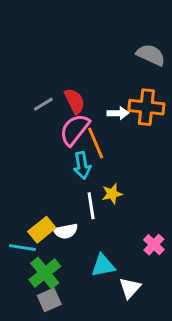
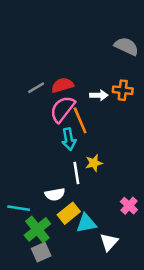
red semicircle: (75, 101) -> (62, 85), turned -80
orange cross: (146, 107) -> (123, 90), size x0.7
yellow rectangle: (42, 230) -> (69, 213), moved

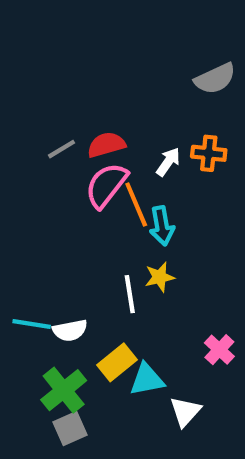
gray semicircle: (126, 46) -> (215, 79), turned 130
white arrow: (99, 95) -> (168, 162), turned -54
cyan arrow: (69, 139) -> (162, 226), moved
white semicircle: (55, 194) -> (70, 330), moved
cyan line: (19, 208) -> (32, 324), moved

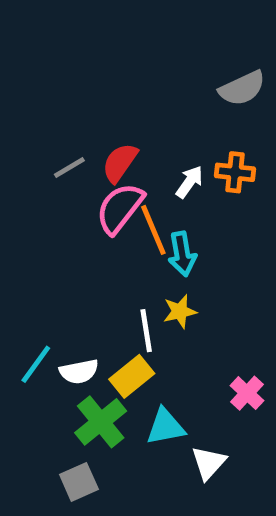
red semicircle: (106, 145) -> (120, 163), turned -39
cyan line: (32, 324) -> (36, 364), turned -63
yellow rectangle: (117, 362) -> (132, 376), moved
green cross: (64, 390) -> (101, 422), moved

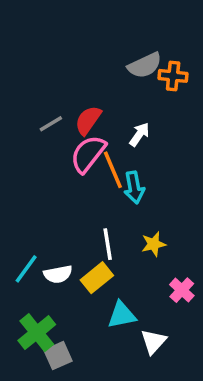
gray semicircle: (242, 88) -> (145, 65), moved
orange cross: (235, 172) -> (173, 76), moved
yellow star: (180, 312) -> (154, 244), moved
green cross: (101, 422) -> (37, 333), moved

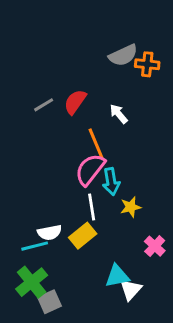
white arrow: (139, 134) -> (119, 114), turned -75
pink semicircle: (88, 154) -> (90, 169), moved
cyan arrow: (134, 187) -> (111, 181), moved
cyan line: (26, 269) -> (35, 246), moved, turned 40
cyan triangle: (122, 315) -> (117, 276), moved

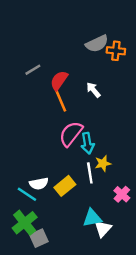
gray line: (44, 105) -> (33, 70), moved
orange line: (96, 144) -> (60, 99), moved
white line: (92, 207) -> (90, 173), moved
cyan line: (35, 246) -> (27, 194), turned 48

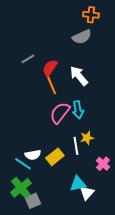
orange cross: (116, 51) -> (91, 15), moved
white arrow: (93, 90) -> (79, 76), size x1.5
cyan arrow: (87, 143) -> (78, 110), moved

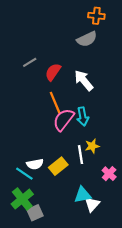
orange line: (51, 84) -> (55, 103), moved

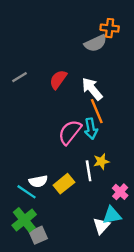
orange cross: (96, 16) -> (110, 28), moved
gray line: (30, 62) -> (20, 77), moved
orange line: (55, 103) -> (97, 111), moved
cyan triangle: (83, 195) -> (112, 215), moved

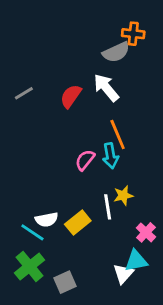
white arrow: (92, 89) -> (106, 88), moved
pink semicircle: (70, 132) -> (85, 160), size x0.7
gray square: (38, 235) -> (65, 282), moved

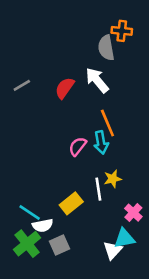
gray semicircle: (116, 52) -> (106, 48), turned 105
white semicircle: (47, 220) -> (43, 225), moved
gray square: (65, 282) -> (59, 245), moved

